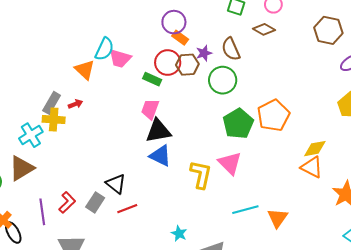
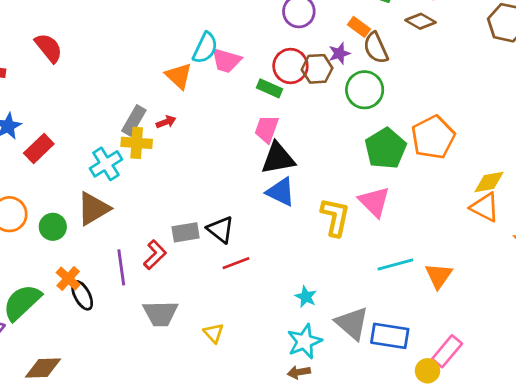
orange rectangle: (180, 38) -> (359, 27), moved
gray rectangle: (95, 202) -> (186, 232), moved, turned 48

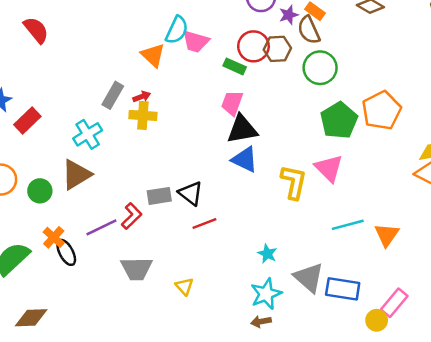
brown semicircle: (376, 48) -> (309, 30), moved
purple star: (339, 53) -> (289, 15), moved
yellow cross: (137, 143) -> (143, 115), moved
purple line: (121, 267) -> (101, 227), turned 72

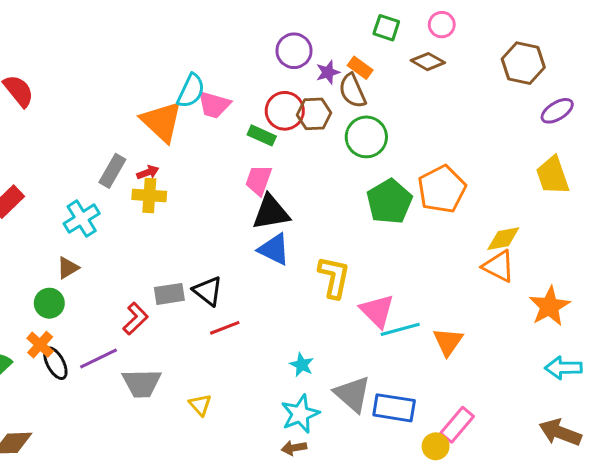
orange triangle: (153, 55) -> (162, 122), size x1.4
pink triangle: (329, 168) -> (377, 311), moved
brown triangle: (76, 175) -> (68, 268), size x0.6
green circle: (40, 191) -> (49, 303), moved
purple line: (101, 227) -> (99, 359), moved

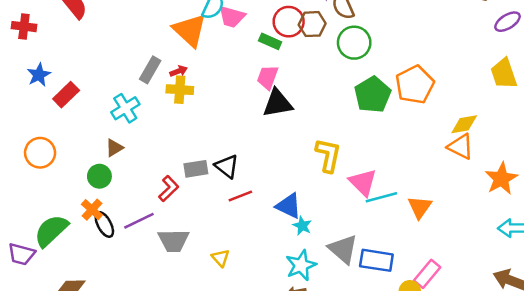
blue triangle: (274, 249) -> (289, 206), moved

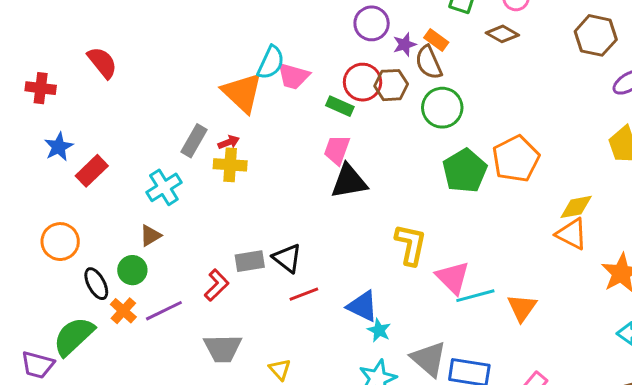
purple line: (139, 221) -> (164, 311), moved
black ellipse: (104, 224) -> (96, 284), moved

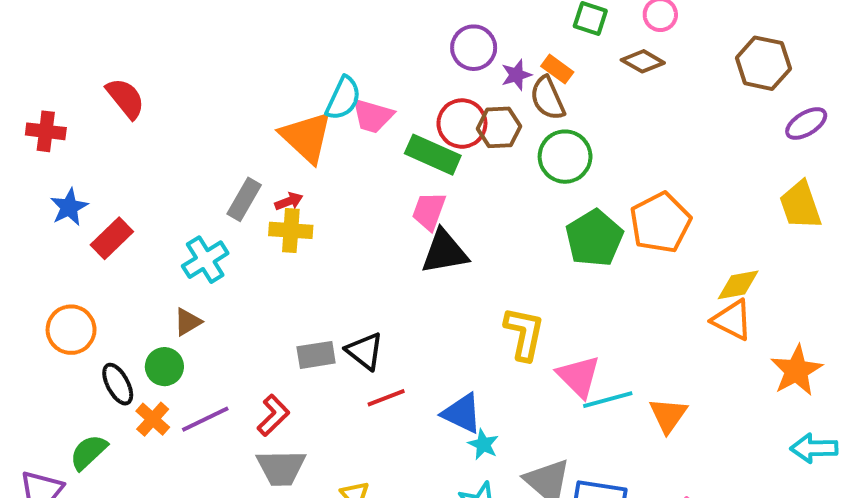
green rectangle: (340, 106) -> (433, 155), size x1.5
red L-shape: (217, 285) -> (273, 415), moved
green semicircle: (74, 336) -> (89, 452), size x0.7

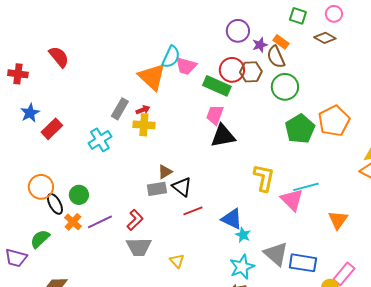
brown triangle: (188, 322) -> (165, 172), moved
orange circle: (71, 330) -> (41, 187), moved
cyan line: (608, 400) -> (306, 187), moved

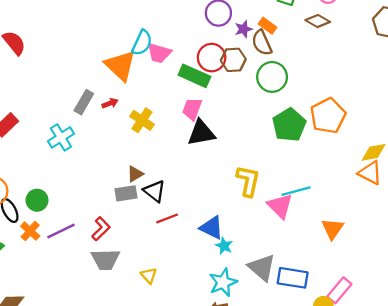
yellow cross: (144, 125) -> (142, 120), moved, turned 30

